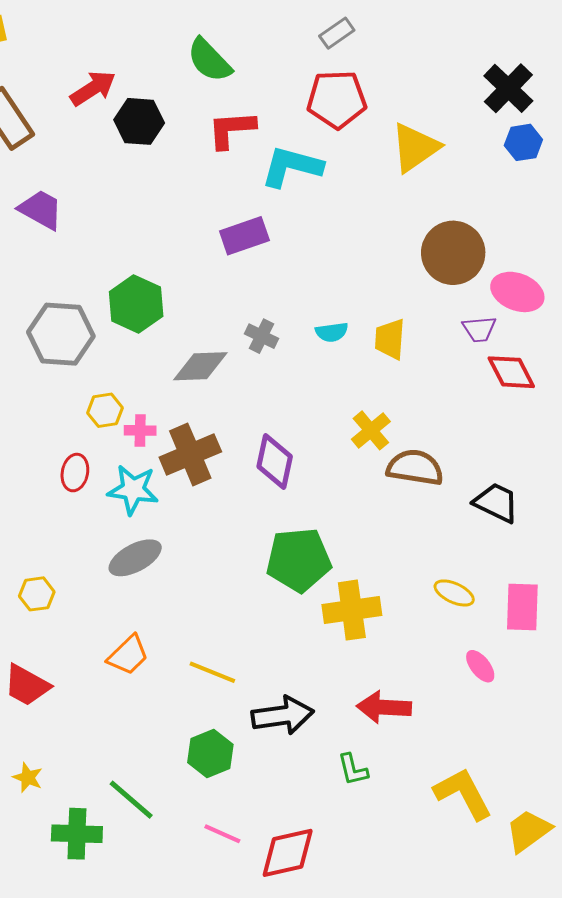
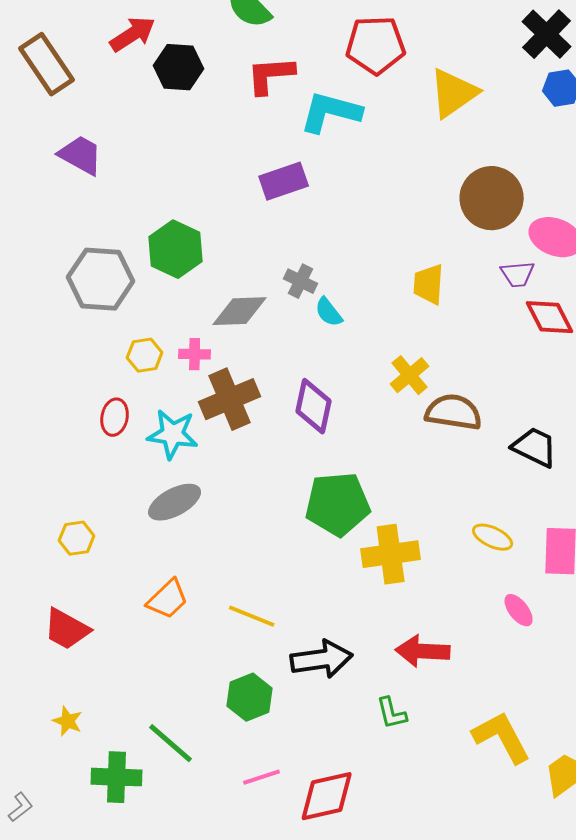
cyan semicircle: (332, 332) -> (329, 312), moved, turned 60
pink cross: (140, 430) -> (195, 354), moved
pink line: (222, 834) -> (262, 777), turned -42

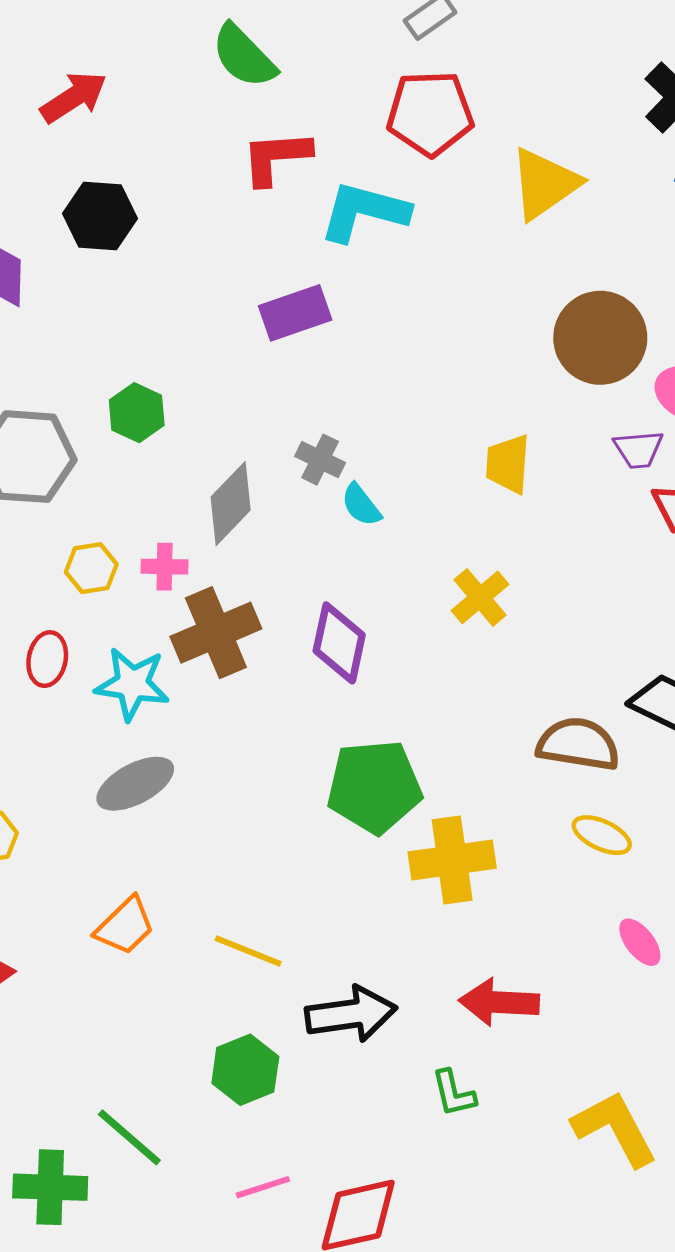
black hexagon: (179, 67) -> (100, 216), moved
green hexagon: (176, 249) -> (137, 413), size x0.7
gray diamond: (240, 311) -> (231, 504), turned -44
brown semicircle: (454, 412) -> (578, 744), moved

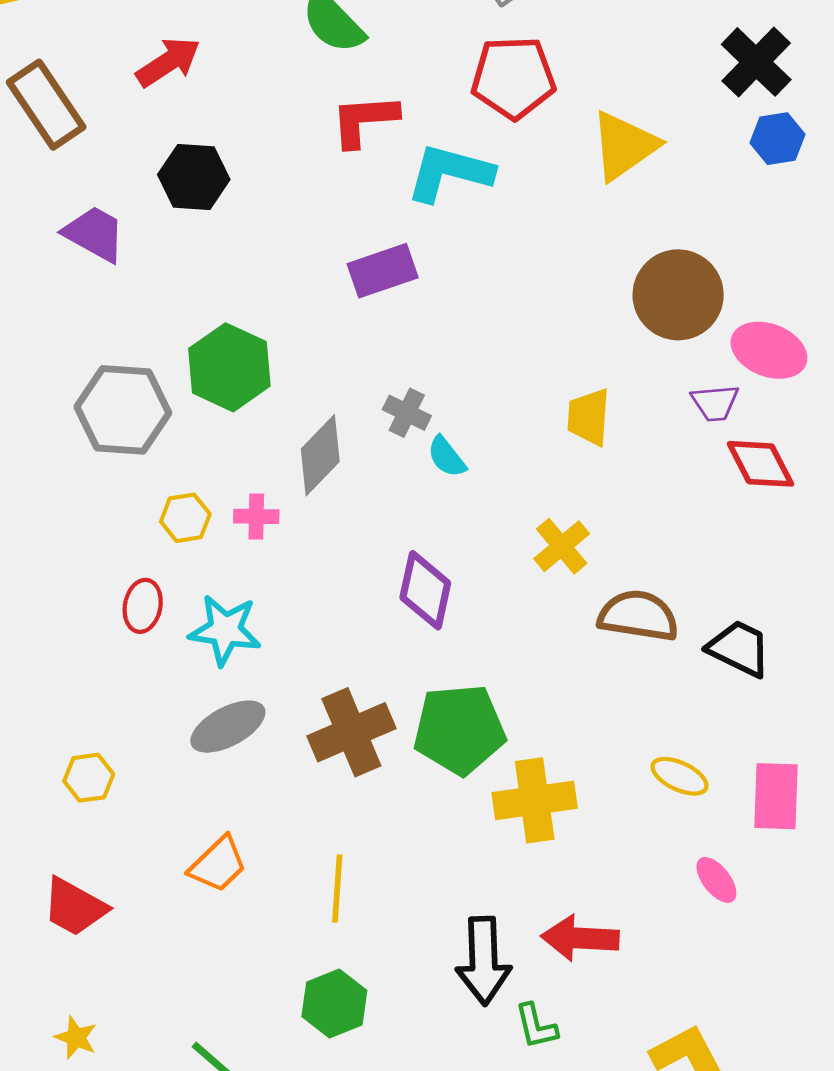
green hexagon: (137, 413) -> (229, 367), size x1.5
brown cross: (216, 633) -> (351, 732), moved
brown semicircle: (578, 744) -> (638, 616), moved
yellow line: (248, 951) -> (337, 888), turned 72
black arrow: (351, 1014) -> (484, 961), moved, turned 96

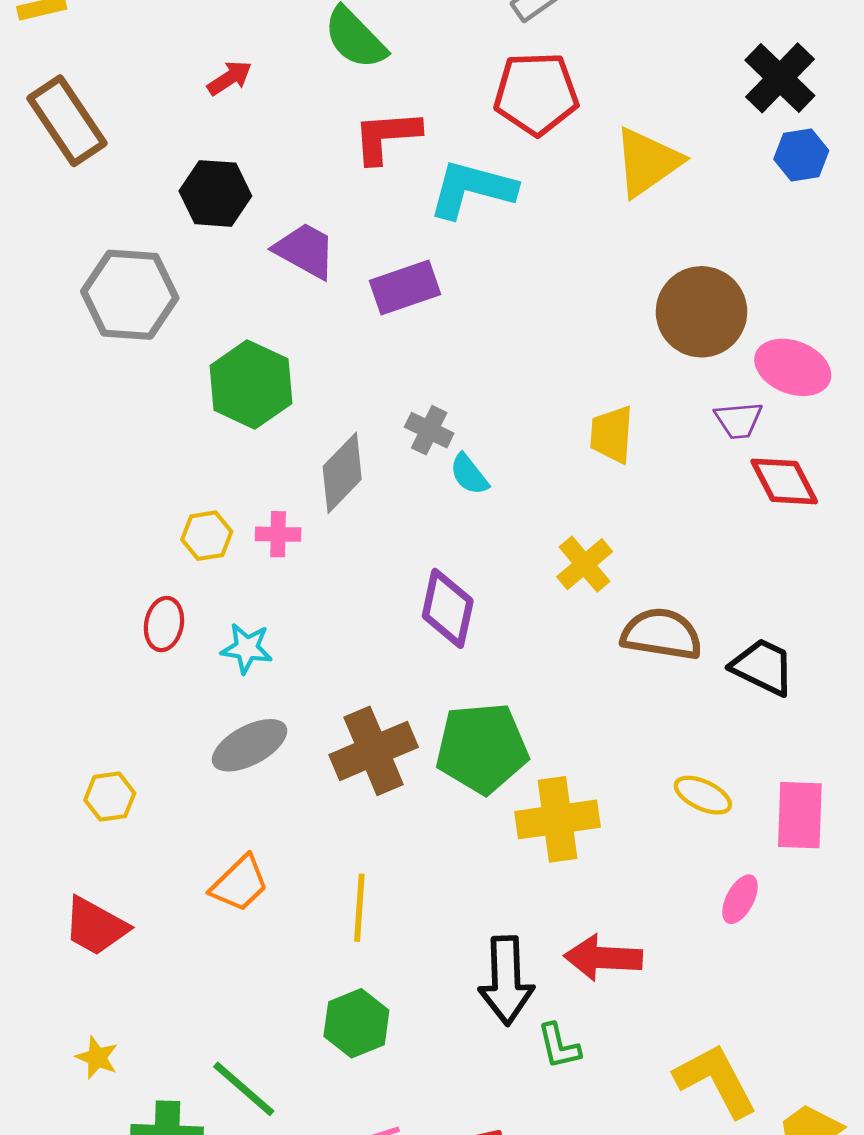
red arrow: (168, 62) -> (230, 78), moved, size x0.7
purple trapezoid: (94, 234) -> (305, 250), moved
gray hexagon: (123, 410) -> (130, 295), moved
cyan star: (225, 630) -> (247, 648), size x0.7
pink ellipse: (716, 880) -> (740, 899), turned 66

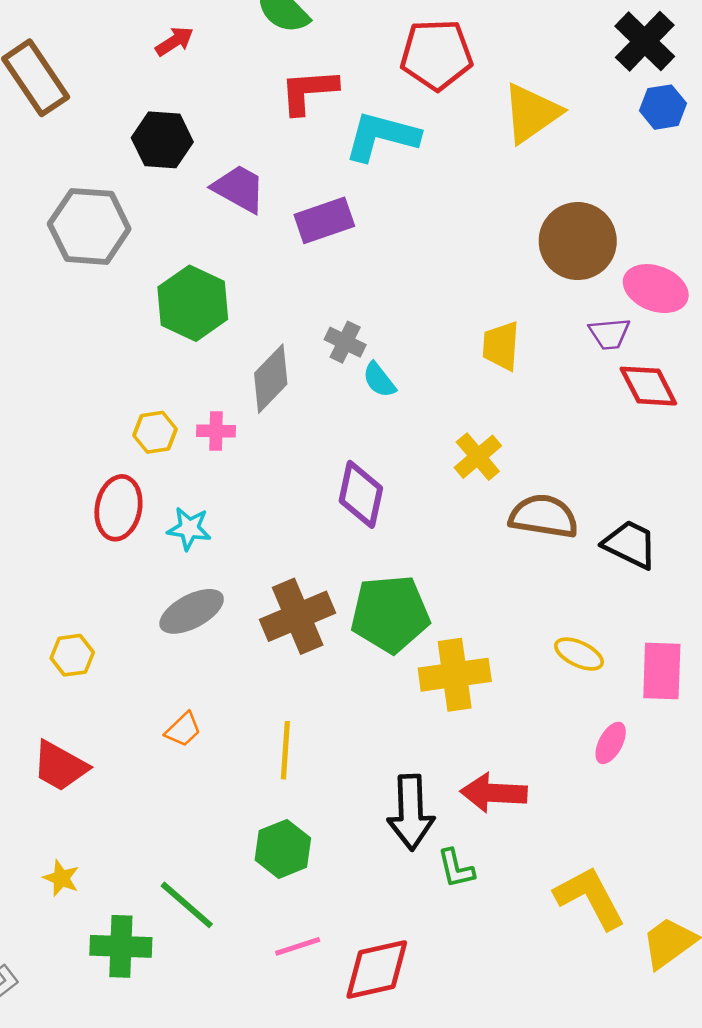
red ellipse: (164, 624) -> (118, 508), size x1.4
orange trapezoid: (240, 884) -> (183, 730), size x0.7

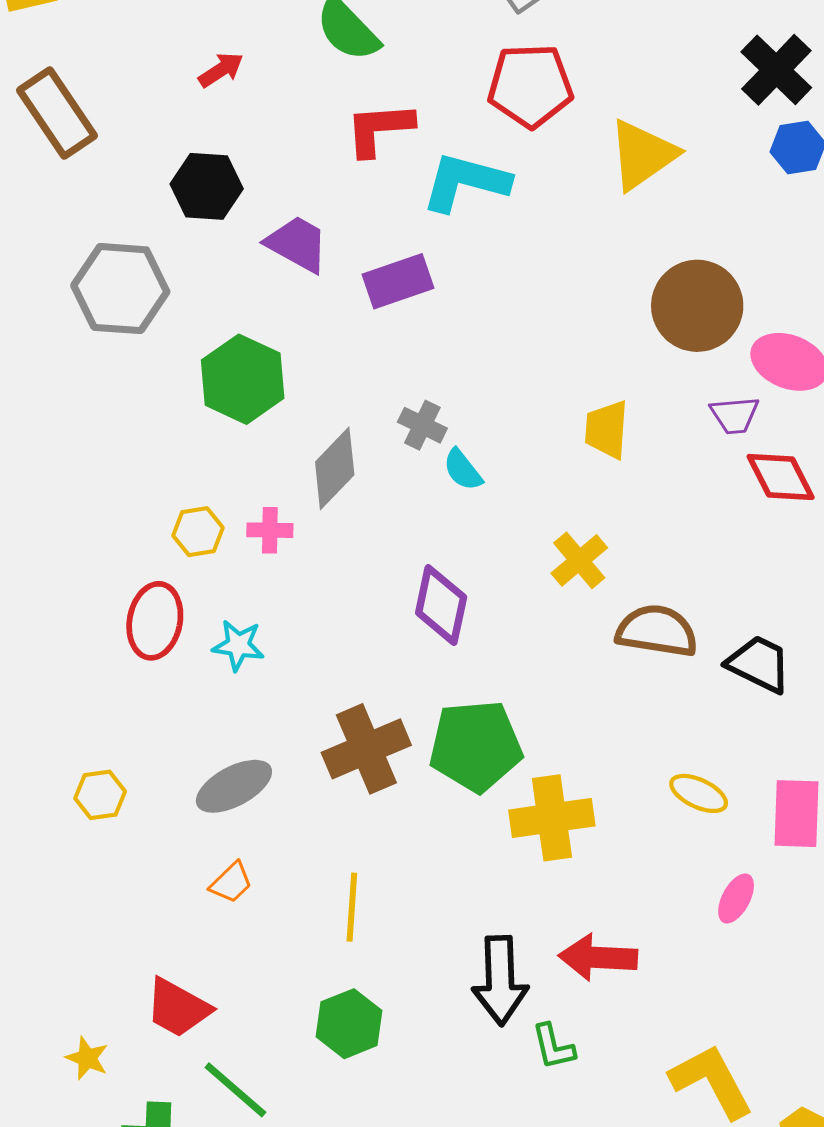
gray ellipse: (192, 611) -> (234, 786), moved
red trapezoid: (60, 766) -> (178, 1008), moved

